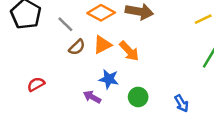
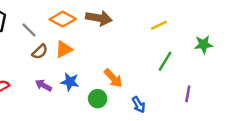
orange arrow: (129, 51) -> (113, 78), moved
purple arrow: (92, 97) -> (43, 85), moved

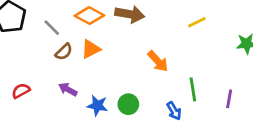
green line: (165, 61) -> (193, 89), moved, turned -40
orange arrow: (113, 78) -> (158, 61), moved
blue star: (70, 82) -> (97, 106), moved

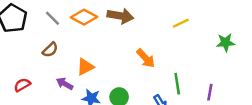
gray line: (52, 28) -> (53, 18), moved
orange triangle: (91, 49) -> (85, 67), moved
brown semicircle: (64, 52) -> (50, 50), moved

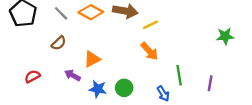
yellow line: (181, 23) -> (151, 25), moved

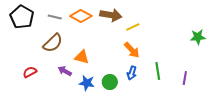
gray line: (61, 13) -> (55, 17), turned -32
brown semicircle: (59, 43) -> (53, 43), size x1.5
orange triangle: (92, 59) -> (82, 57), turned 42
blue arrow: (163, 94) -> (132, 73), moved, turned 48

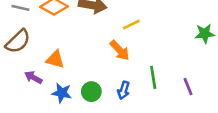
yellow line: (133, 27) -> (131, 25), moved
blue arrow: (132, 73) -> (124, 90), moved
purple line: (185, 78) -> (188, 86), turned -32

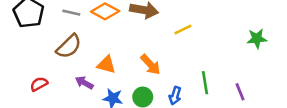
orange arrow: (120, 50) -> (150, 65), moved

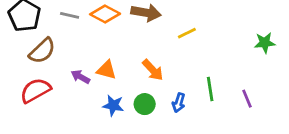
brown semicircle: (69, 46) -> (42, 51), moved
purple arrow: (84, 83) -> (80, 77), moved
red semicircle: (39, 84) -> (35, 90), size x1.6

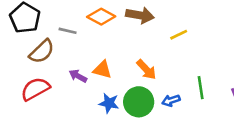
gray line: (70, 15) -> (68, 31), moved
blue arrow: (179, 103) -> (171, 101), turned 54
green circle: (145, 104) -> (139, 102), size x1.5

